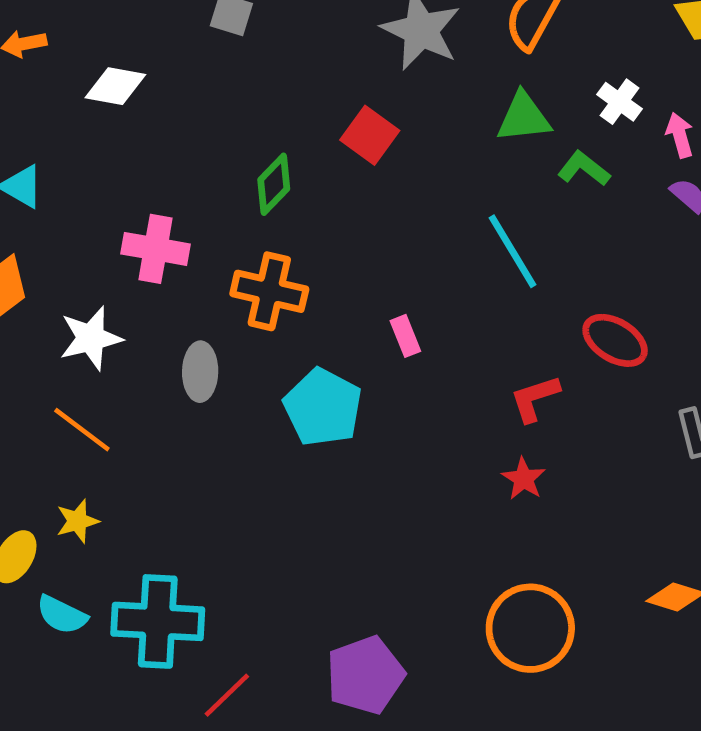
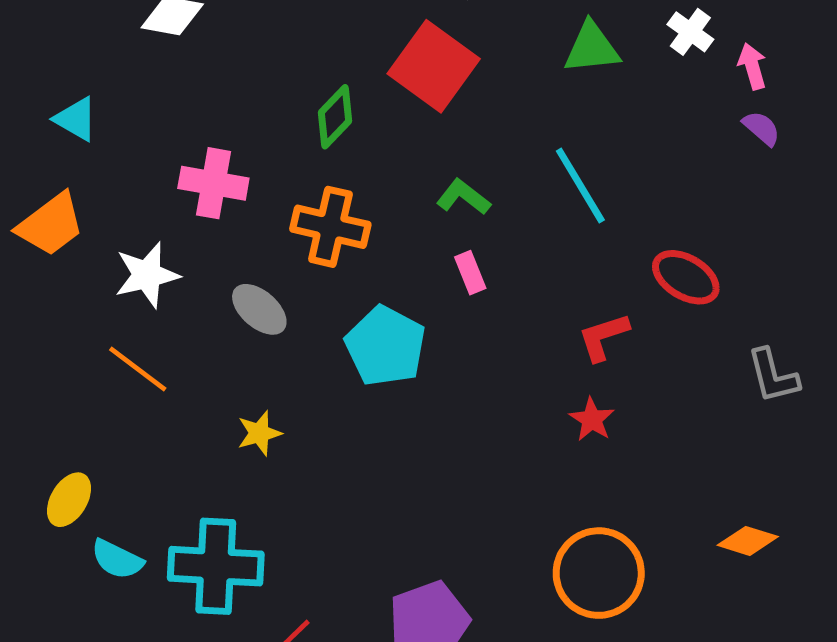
red square: (370, 135) -> (434, 66), size x1.5
green L-shape: (584, 169) -> (463, 197), moved
gray ellipse: (200, 372) -> (259, 309), turned -50
yellow star: (77, 521) -> (259, 433), moved

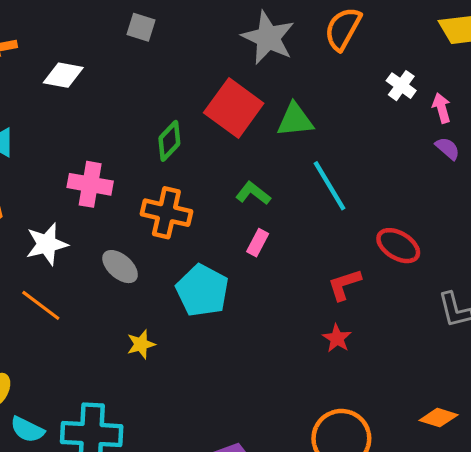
green triangle: (592, 48) -> (295, 120), moved
pink rectangle: (470, 273) -> (258, 243), turned 50
yellow star: (259, 433) -> (141, 344), moved

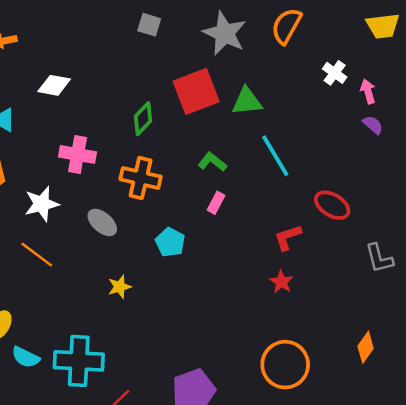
gray square: (141, 27) -> (149, 25), moved
white diamond: (63, 75) -> (54, 85), moved
red square: (234, 108) -> (196, 91), turned 33
cyan pentagon: (202, 290) -> (170, 242), size x0.7
orange diamond: (439, 418) -> (366, 347), turned -72

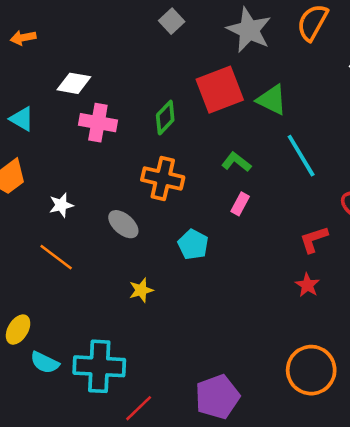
gray square: (149, 25) -> (172, 21), turned 30
green triangle: (247, 101) -> (272, 100), turned 32
pink cross: (78, 154) -> (98, 123), moved
white star: (42, 204) -> (61, 205), size x0.7

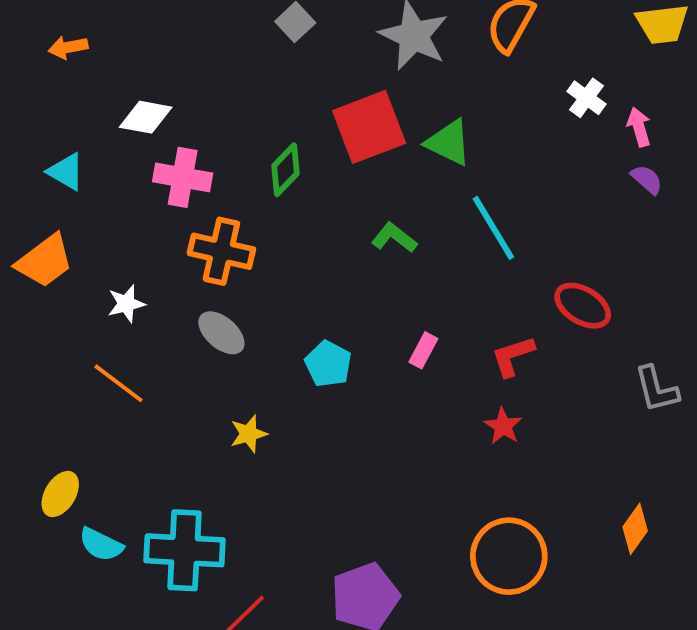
orange cross: (163, 178) -> (221, 251), moved
pink rectangle: (240, 204) -> (423, 350), moved

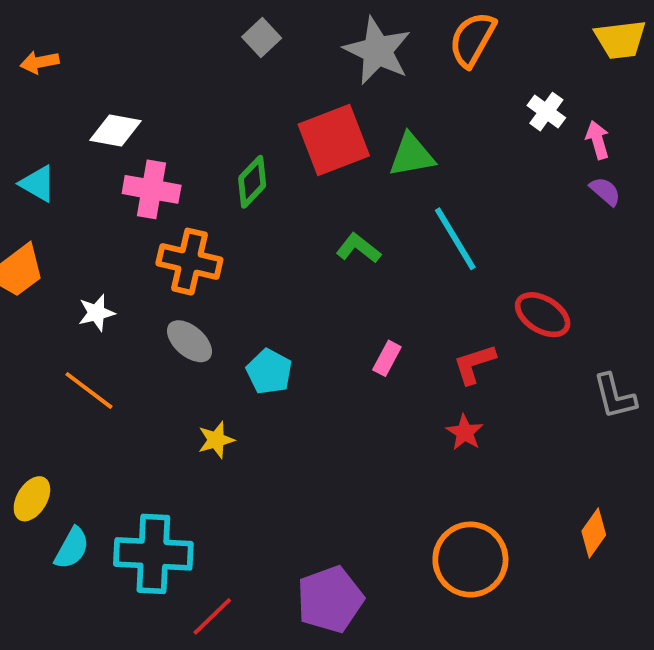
green triangle: (449, 142) -> (412, 155), turned -36
cyan pentagon: (328, 364) -> (269, 372), moved
cyan semicircle: (101, 544) -> (72, 548), turned -87

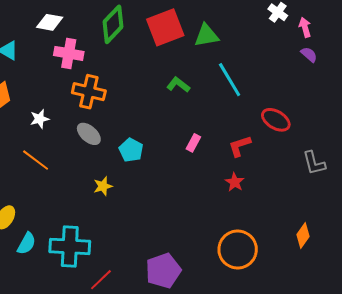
green diamond: (252, 182) -> (113, 24), moved, size x1.4

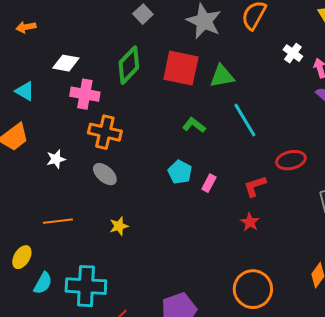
red square: (165, 27) -> (181, 68), turned 33
red ellipse: (276, 120) -> (291, 160), turned -44
cyan pentagon: (131, 150) -> (180, 172), moved
orange line: (36, 160) -> (58, 221), moved, turned -44

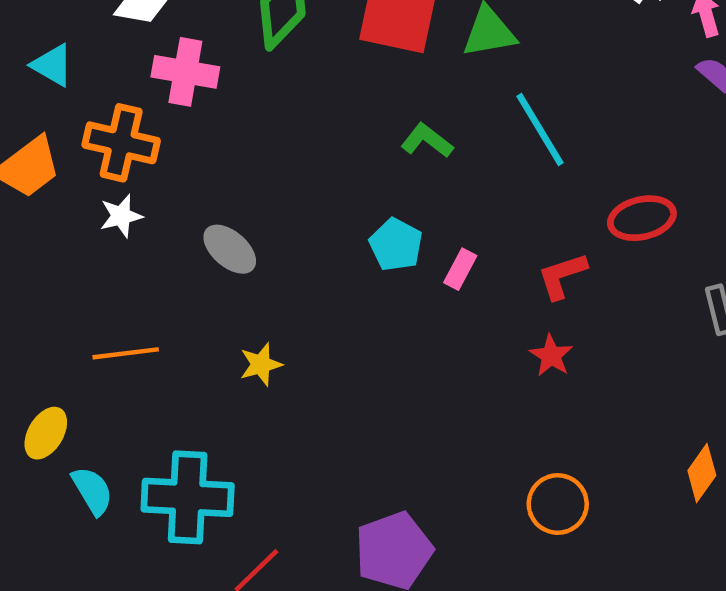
orange cross: (105, 132) -> (121, 143), moved
cyan semicircle: (43, 283) -> (92, 491), turned -60
orange circle: (253, 289) -> (558, 504), size x0.7

